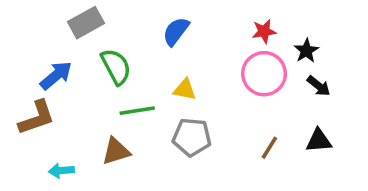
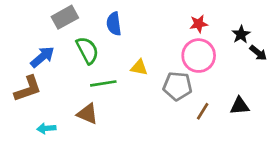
blue semicircle: (176, 31) -> (114, 24), moved, turned -45
black star: (306, 51) -> (241, 34), moved
black arrow: (319, 86) -> (258, 53), moved
gray pentagon: (192, 137) -> (177, 86), moved
brown triangle: (116, 151) -> (87, 114), turned 40

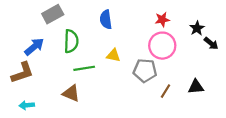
blue semicircle: (114, 24) -> (106, 20), moved
green semicircle: (87, 50) -> (71, 41), turned 30
cyan arrow: (46, 128) -> (27, 105), moved

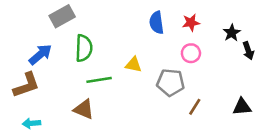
blue semicircle: (106, 20) -> (156, 23), moved
black arrow: (211, 43) -> (248, 51), turned 32
pink circle: (162, 46) -> (191, 53), size x0.6
black triangle: (196, 87) -> (242, 107), moved

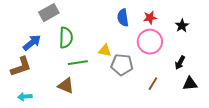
black arrow: (248, 51) -> (180, 63), moved, turned 48
pink circle: (191, 53) -> (150, 42), size x1.6
gray pentagon: (171, 83) -> (122, 65), moved

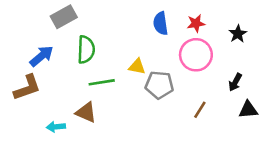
cyan arrow: (25, 97) -> (56, 127), moved

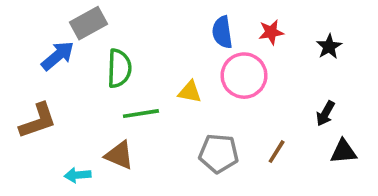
pink circle: (196, 55) -> (244, 76), moved
blue arrow: (42, 56) -> (58, 56), moved
gray pentagon: (159, 85) -> (219, 153), moved

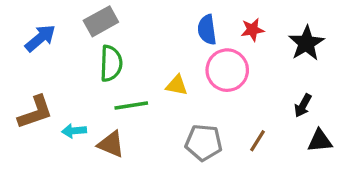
gray rectangle: (88, 23) -> (101, 21), moved
black star: (329, 47) -> (306, 43), size x1.5
blue arrow: (58, 56) -> (40, 38), moved
cyan arrow: (78, 175) -> (74, 131), moved

